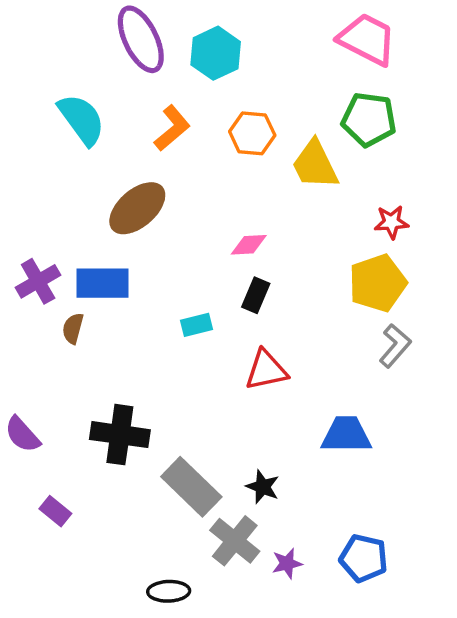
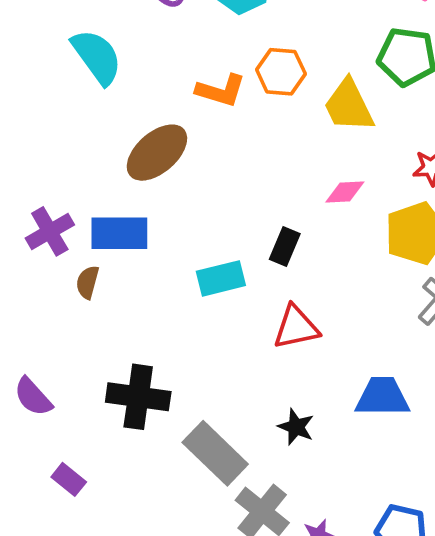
orange L-shape: (172, 128) -> (221, 91), moved, turned 57
pink diamond: (249, 245) -> (345, 192), moved
cyan rectangle: (196, 325) -> (221, 278), size x1.4
black star: (263, 487) -> (296, 427), moved

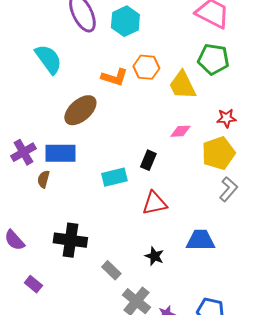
gray rectangle: (215, 453) -> (111, 270), size x0.6

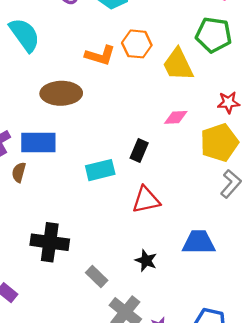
brown ellipse: (80, 110) -> (61, 93), turned 40

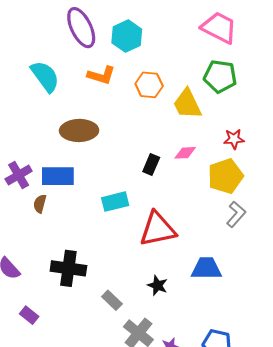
orange L-shape: (100, 55) -> (101, 75), moved
black rectangle: (139, 151) -> (151, 164), moved
red triangle: (146, 200) -> (158, 229), size x1.4

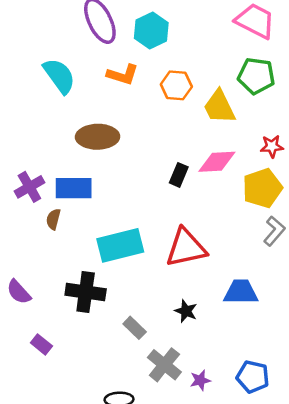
pink diamond: (185, 153) -> (217, 162), size x1.5
cyan rectangle: (115, 202) -> (120, 245), moved, size x1.5

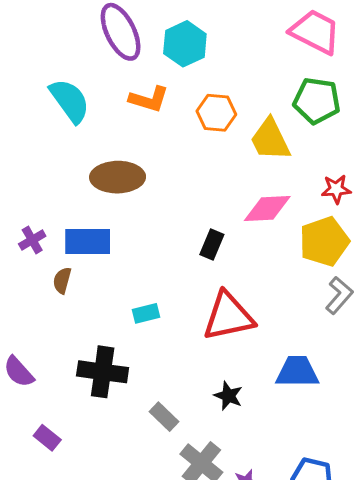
black rectangle: (179, 175) -> (212, 244), moved
purple cross: (29, 187) -> (32, 240), size x0.7
cyan rectangle: (120, 245) -> (146, 313), size x0.5

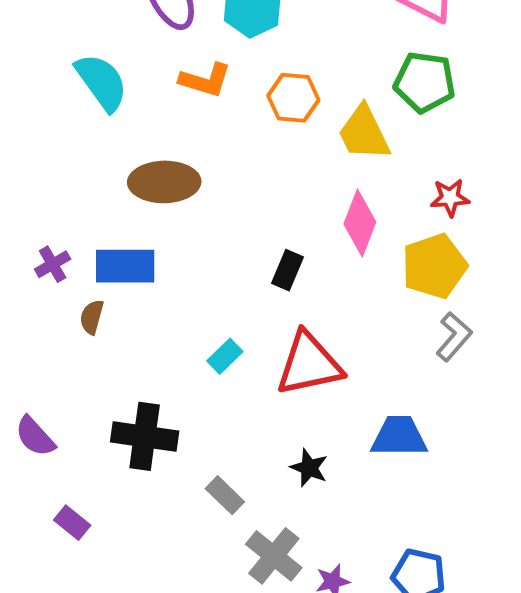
pink diamond: (267, 209) -> (360, 223), turned -66
cyan rectangle: (146, 313) -> (225, 356), moved, turned -30

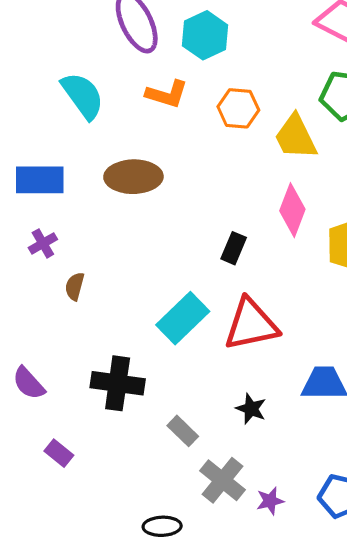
blue rectangle: (125, 266) -> (40, 180), moved
cyan rectangle: (225, 356) -> (183, 318), size x1.8

